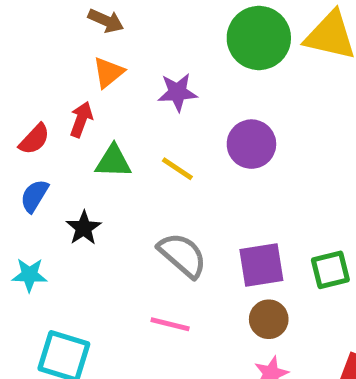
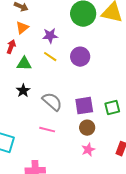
yellow line: (177, 169) -> (50, 57), moved
black star: (84, 228) -> (23, 91), moved

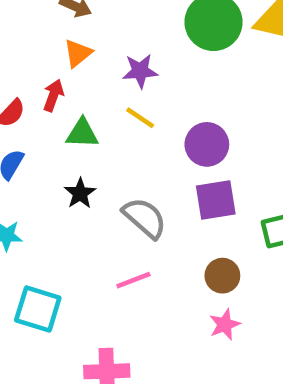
purple circle: (80, 57) -> (207, 144), moved
purple square: (84, 106) -> (216, 200), moved
pink line: (47, 130) -> (133, 280), turned -35

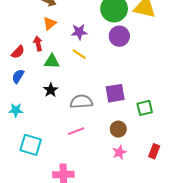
red arrow: (53, 95) -> (38, 44), turned -32
purple circle: (207, 144) -> (119, 36), moved
gray semicircle: (145, 218) -> (81, 102), turned -45

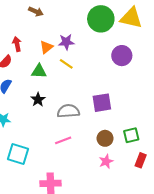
orange triangle: (50, 23) -> (46, 47), moved
purple circle: (119, 36) -> (122, 56), moved
red arrow: (38, 44) -> (17, 44), moved
green square: (145, 108) -> (131, 135), moved

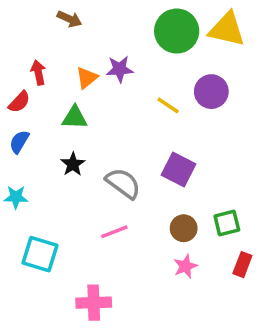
yellow line: (66, 64) -> (168, 105), moved
purple square: (102, 103) -> (178, 169), turned 36
gray semicircle: (68, 111) -> (123, 183), turned 40

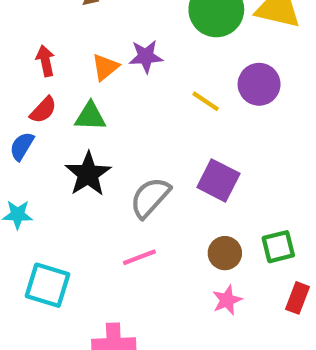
red semicircle: (19, 102) -> (43, 110), moved
black star: (73, 164) -> (88, 174), size x1.5
gray semicircle: (123, 183) -> (150, 198), turned -84

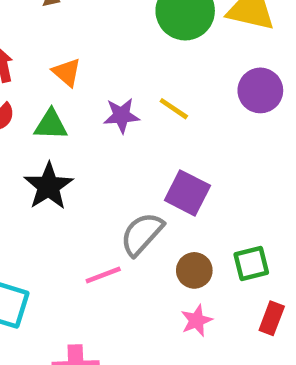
purple star: (146, 56) -> (121, 116), moved
orange triangle: (105, 67) -> (67, 72), turned -40
purple circle: (259, 84) -> (260, 90), moved
gray semicircle: (150, 198) -> (142, 234), moved

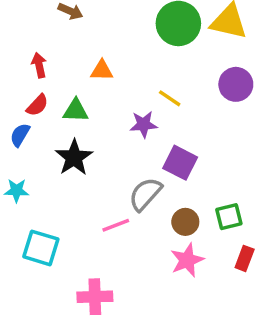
orange triangle: (67, 72) -> (102, 70), moved, turned -40
purple star: (121, 116) -> (144, 124), moved
pink star: (197, 321) -> (187, 260), size x1.4

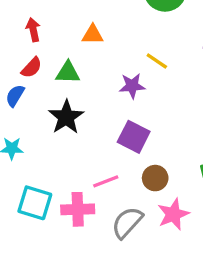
purple square: (180, 163) -> (134, 137), moved
gray semicircle: (145, 194) -> (127, 223), moved
brown circle: (185, 222) -> (155, 178), moved
pink cross: (95, 297) -> (78, 209), moved

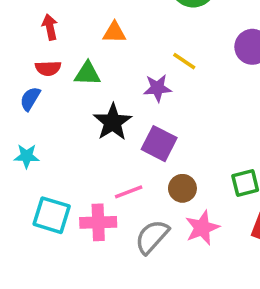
red semicircle: (32, 68) -> (48, 68), turned 45
black star: (66, 117) -> (113, 122), moved

